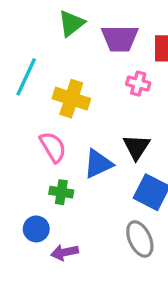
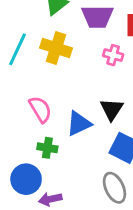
yellow cross: (71, 99) -> (56, 48), moved
blue circle: (36, 229) -> (26, 179), size x1.4

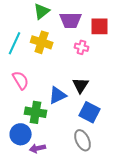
pink semicircle: (40, 109) -> (21, 80), moved
green cross: (47, 148) -> (36, 112), size x1.5

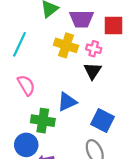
yellow cross: (42, 42) -> (66, 45), moved
black triangle: (81, 85) -> (93, 71), moved

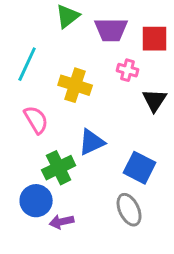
yellow cross: (66, 45) -> (75, 85), moved
black triangle: (93, 71) -> (155, 100), moved
green cross: (43, 121) -> (59, 168), turned -35

